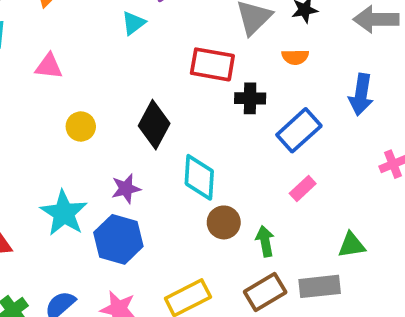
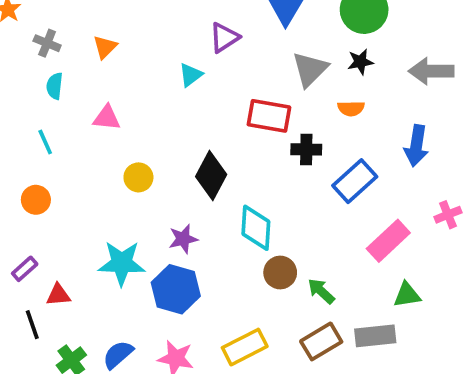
pink rectangle: (303, 189) -> (388, 241), moved, size x1.6
cyan star: (64, 213) -> (122, 263), turned -30
green arrow: (265, 241) -> (321, 291), turned -36

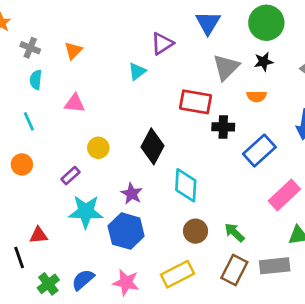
purple star: (183, 239) -> (132, 194), turned -30
purple rectangle: (25, 269) -> (70, 176), moved
brown circle: (280, 272) -> (196, 231), moved
brown rectangle: (321, 341) -> (234, 270), turned -32

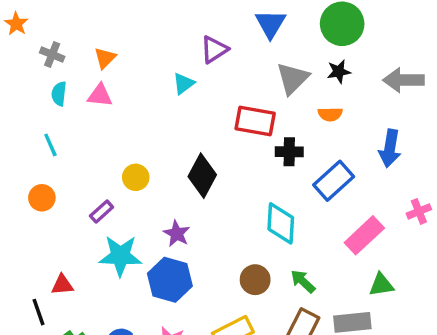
pink triangle: (75, 103) -> (100, 95), moved
cyan diamond: (186, 185) -> (281, 223), moved

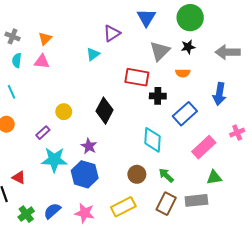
red triangle: (62, 285) -> (19, 177), turned 32

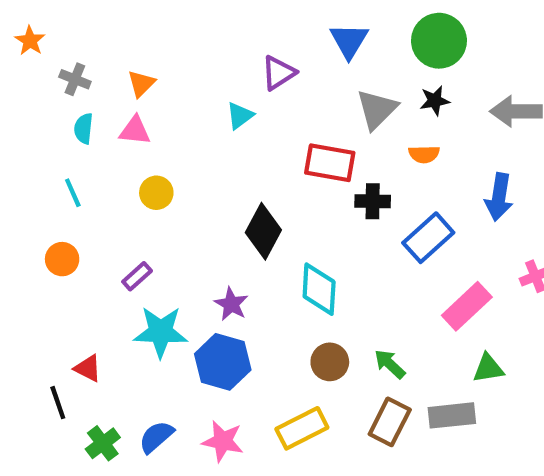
yellow circle: (64, 112) -> (156, 193), moved
cyan diamond: (153, 140) -> (319, 289), moved

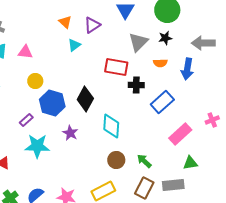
orange triangle: (141, 84) -> (65, 22), moved, turned -32
blue arrow: (499, 197) -> (187, 69), moved
blue hexagon: (223, 362) -> (52, 103), moved

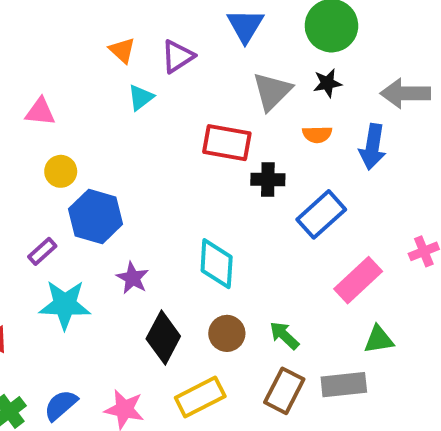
black diamond: (85, 99) -> (163, 337), moved

